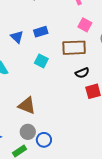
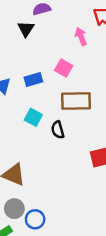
pink square: (85, 25) -> (64, 68), moved
black semicircle: (82, 73) -> (58, 130), moved, turned 96

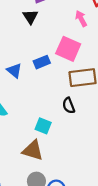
pink square: (64, 68) -> (68, 49), size x1.5
cyan square: (33, 117) -> (43, 126), moved

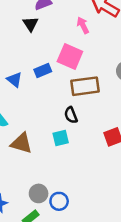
cyan square: (43, 126) -> (61, 138), moved, turned -35
brown triangle: (33, 150) -> (21, 143), moved

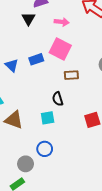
pink arrow: (83, 25) -> (62, 22), moved, turned 120
brown rectangle: (85, 86) -> (71, 75), size x0.6
blue circle: (59, 201) -> (45, 149), moved

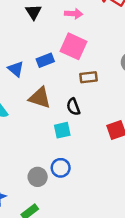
brown triangle: (14, 120) -> (40, 98), moved
gray circle: (26, 164) -> (38, 177), moved

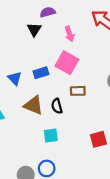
pink arrow: (74, 14) -> (69, 34), turned 64
black semicircle: (73, 107) -> (57, 106), moved

